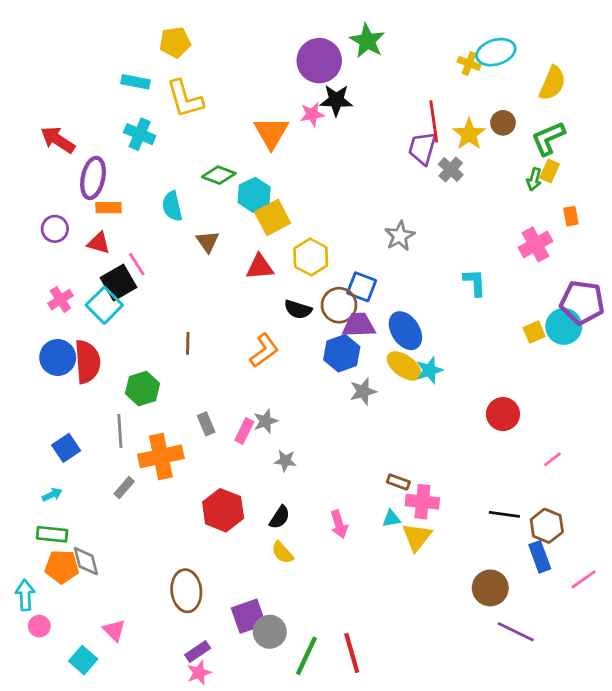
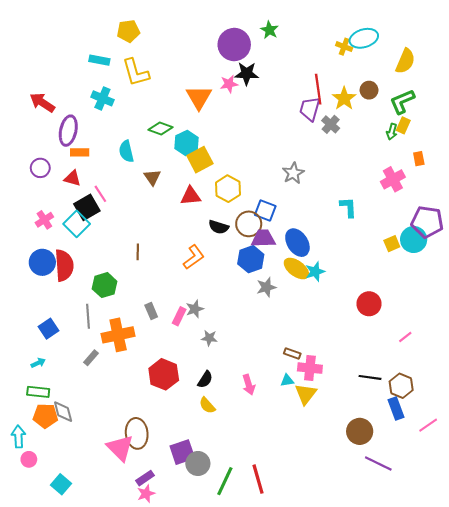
green star: (367, 41) -> (269, 30), size x0.7
pink triangle: (114, 630) -> (120, 448), moved, size x1.6

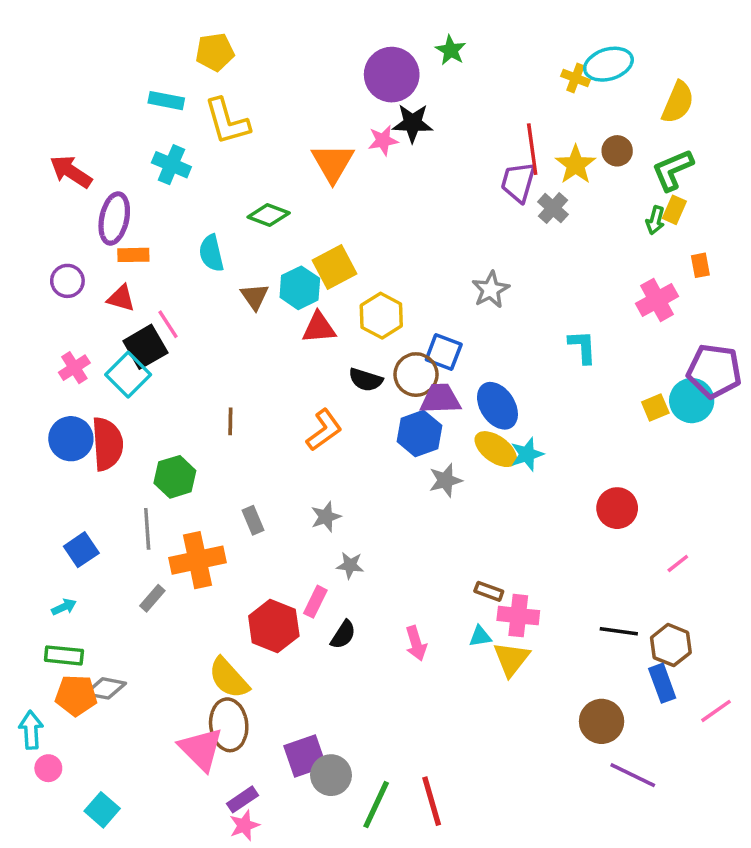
cyan hexagon: (186, 143) -> (300, 288), moved
pink rectangle: (179, 316) -> (315, 602), moved
yellow semicircle: (207, 405) -> (229, 678), moved, size x1.5
gray diamond: (63, 412) -> (106, 688), turned -65

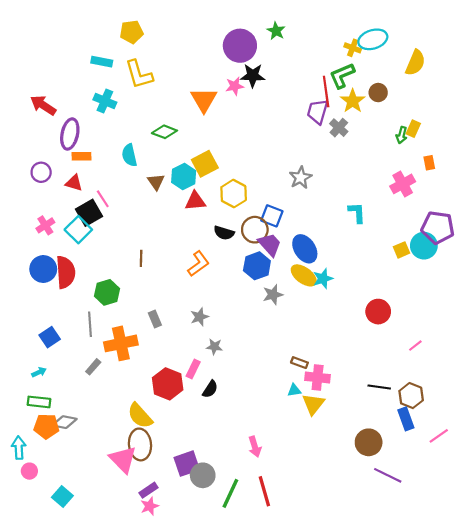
green L-shape: (673, 170) -> (342, 75), moved
purple trapezoid: (440, 399) -> (270, 245), turned 50
pink arrow: (416, 643) -> (255, 447), moved

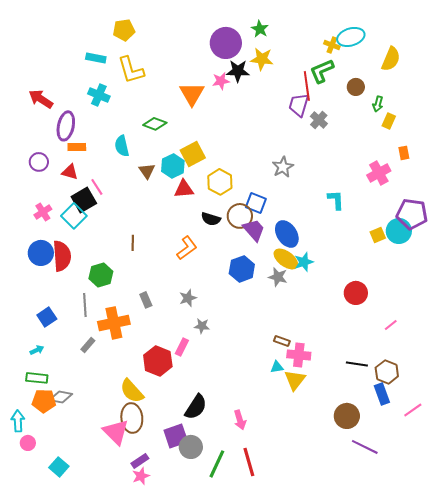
yellow star: (353, 101) -> (262, 59), moved, turned -30
green arrow: (402, 135) -> (378, 104), moved
blue hexagon: (257, 266) -> (242, 269), moved
gray star: (273, 295) -> (278, 277), moved, turned 30
black semicircle: (210, 389) -> (196, 407), moved, size x1.5

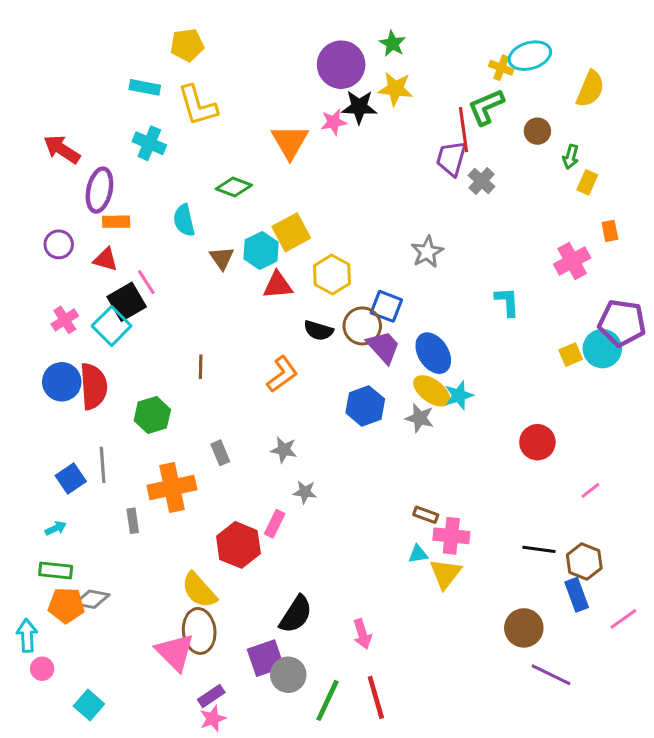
gray star: (188, 298) -> (284, 450), turned 30
gray line: (85, 305) -> (103, 465), moved
gray rectangle: (88, 345) -> (133, 521), turned -49

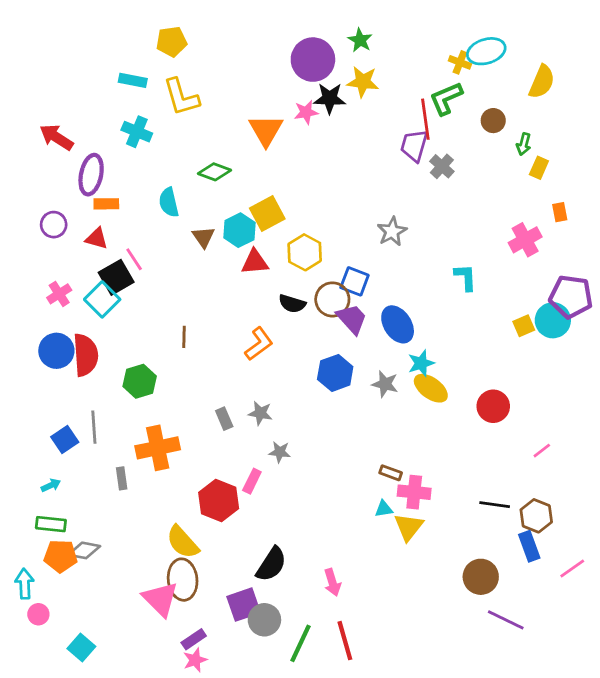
yellow ellipse: (432, 391) -> (431, 388), moved
gray rectangle: (220, 453) -> (224, 419), moved

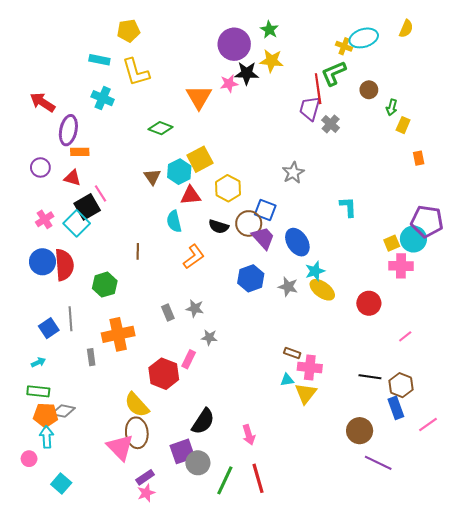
yellow semicircle: (542, 82) -> (406, 29), moved, size x0.7
cyan semicircle: (169, 202) -> (174, 221), moved
pink cross: (525, 240) -> (401, 266), moved, turned 30
cyan arrow: (25, 584) -> (47, 437), moved

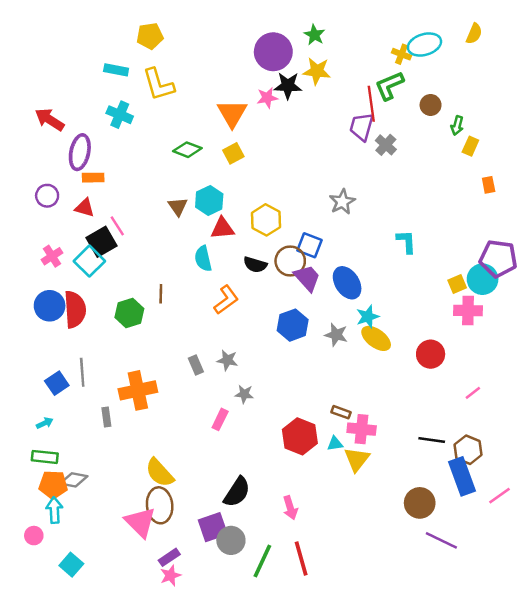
yellow square: (200, 159) -> (233, 153), moved, size x0.7
green hexagon: (105, 285) -> (129, 313), moved
red hexagon: (164, 374) -> (300, 436), moved
blue rectangle: (396, 408) -> (462, 476), size x1.4

